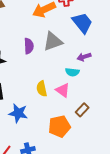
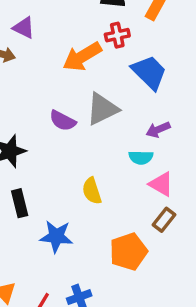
purple semicircle: (29, 46) -> (63, 121), turned 126
pink triangle: (63, 90) -> (161, 184), moved

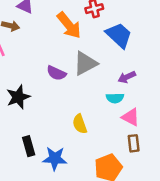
orange arrow: (82, 57) -> (69, 25), turned -96
black rectangle: (20, 203) -> (29, 146), moved
brown rectangle: (164, 220) -> (134, 143), turned -42

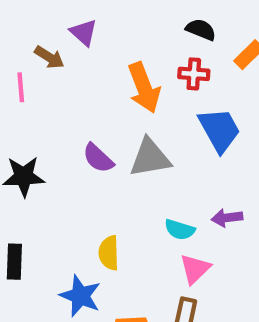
purple arrow: (127, 77) -> (227, 218), moved
pink triangle: (131, 117) -> (195, 269), turned 30
blue star: (55, 158) -> (80, 296), moved

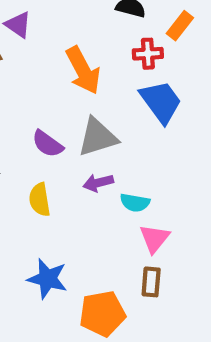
red cross: (194, 74) -> (148, 54), moved
purple arrow: (227, 218) -> (98, 183), moved
yellow semicircle: (109, 253) -> (40, 200), moved

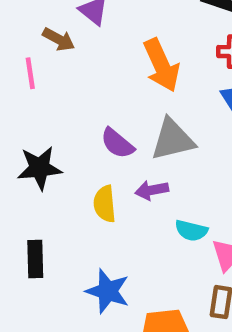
purple arrow: (98, 183) -> (152, 190), moved
cyan semicircle: (135, 203) -> (191, 231), moved

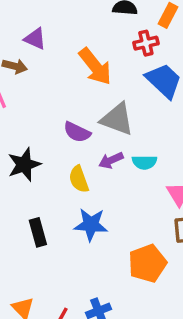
gray triangle: (173, 140) -> (117, 119), turned 48
cyan semicircle: (191, 231) -> (144, 162), moved
blue star: (108, 291) -> (91, 225), moved

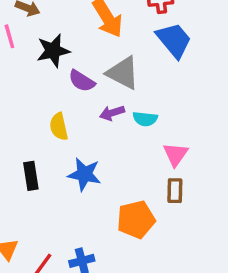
black star: (24, 165) -> (53, 51), moved
yellow semicircle: (79, 179) -> (59, 127), moved

